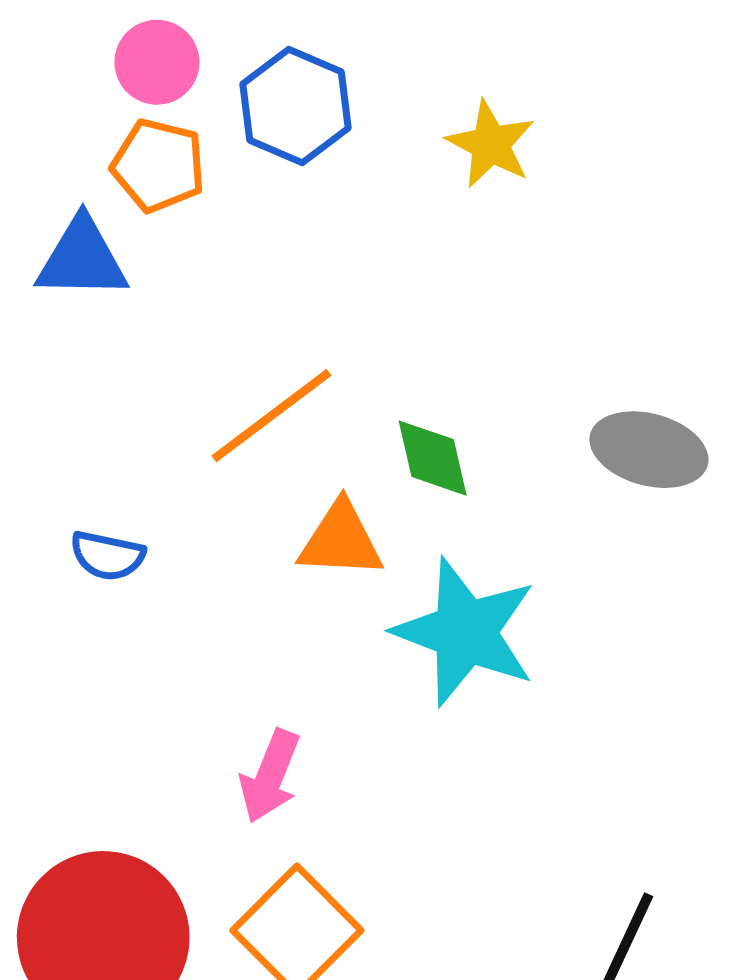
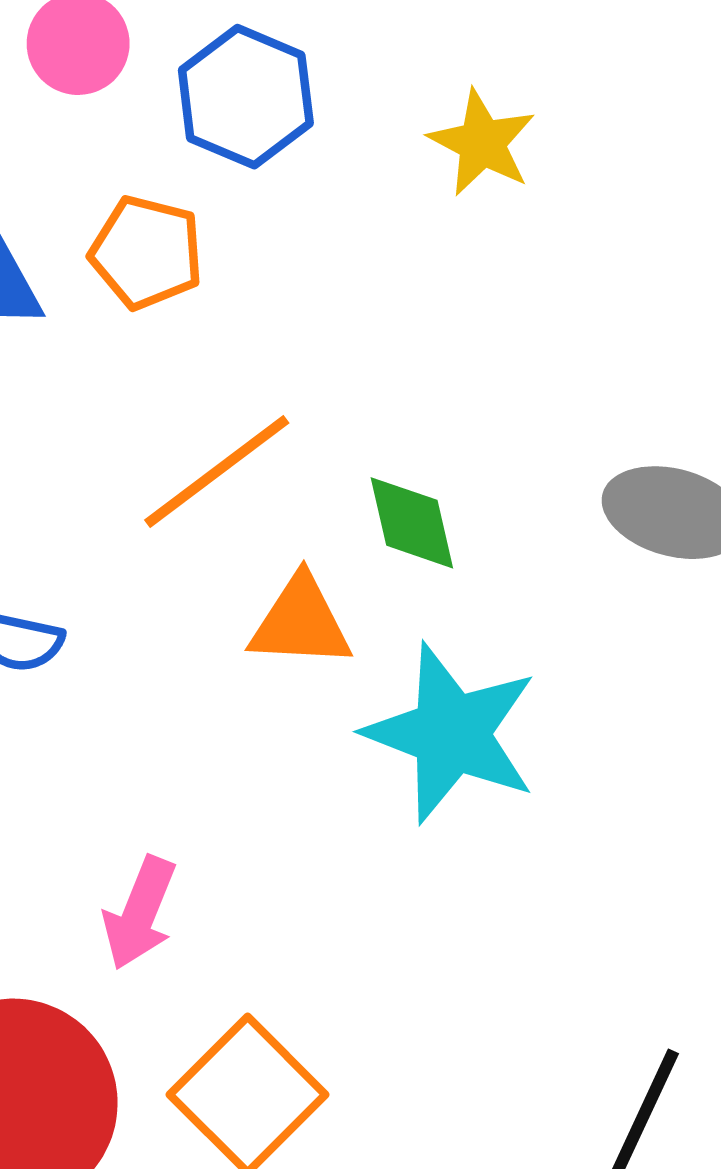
orange pentagon: (158, 165) -> (147, 252), moved
pink arrow: (270, 776) -> (140, 913), moved

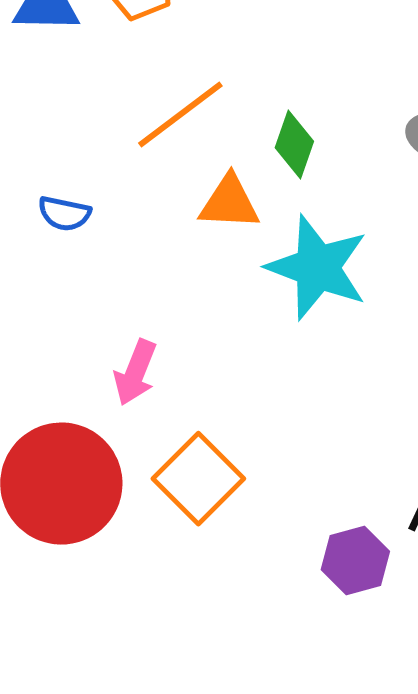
green diamond: (412, 523) -> (294, 145), turned 32

